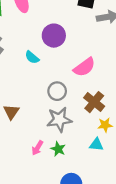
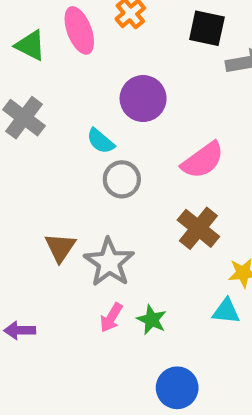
gray circle: (57, 91) -> (122, 179), moved
brown cross: (94, 102) -> (198, 228), moved
gray star: (59, 120) -> (109, 262), moved, turned -30

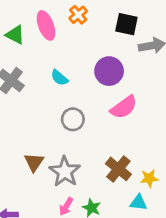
purple circle: (143, 99) -> (109, 71), moved
cyan semicircle: (101, 141) -> (59, 78), moved
brown cross: (198, 228) -> (118, 169), moved

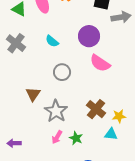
pink semicircle: (124, 107) -> (100, 63), turned 70
brown triangle: (34, 162) -> (33, 94), moved

